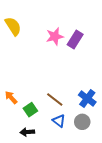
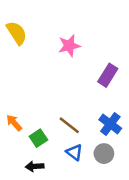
purple rectangle: (75, 39) -> (108, 75), moved

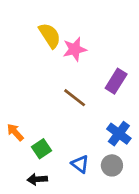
yellow semicircle: (17, 33) -> (50, 35), moved
brown line: (69, 125) -> (75, 98), moved

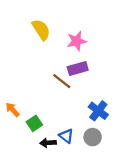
pink star: (75, 49) -> (77, 41), moved
purple rectangle: (116, 81) -> (78, 68), moved, turned 42
black arrow: (37, 179) -> (48, 143), moved

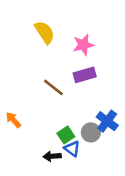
brown line: (62, 81) -> (53, 87), moved
green square: (34, 123) -> (66, 135), moved
gray circle: (93, 137) -> (91, 132), moved

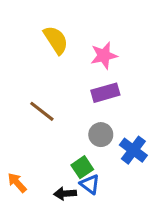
brown line: (53, 87) -> (42, 111), moved
orange arrow: (13, 120) -> (17, 183), moved
gray circle: (91, 132) -> (101, 135), moved

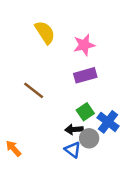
gray circle: (101, 135) -> (89, 138), moved
green square: (82, 167) -> (85, 112), moved
black arrow: (65, 194) -> (74, 129), moved

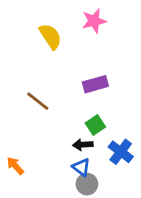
pink star: (84, 45) -> (94, 21), moved
blue cross: (108, 122) -> (121, 152), moved
gray circle: (89, 138) -> (87, 184), moved

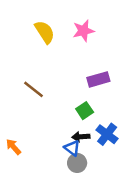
pink star: (94, 21) -> (83, 31), moved
purple rectangle: (95, 84) -> (98, 79), moved
black arrow: (83, 145) -> (81, 137), moved

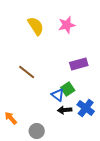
blue triangle: (72, 148) -> (58, 95), moved
gray circle: (77, 163) -> (37, 131), moved

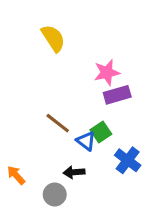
pink star: (67, 25) -> (107, 73), moved
brown line: (27, 72) -> (58, 123), moved
black arrow: (65, 110) -> (74, 172), moved

